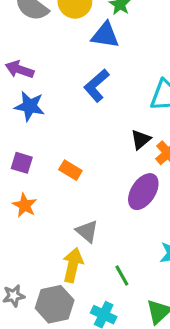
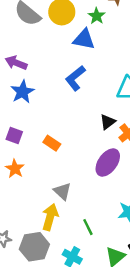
blue star: (30, 106) -> (22, 92), turned 30

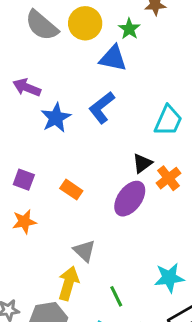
blue star: (22, 92) -> (56, 118), moved
purple ellipse: (108, 163) -> (130, 199), moved
orange star: (15, 169) -> (24, 222), turned 30

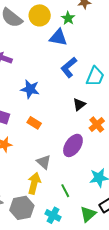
blue L-shape: (102, 108) -> (69, 67), moved
blue star: (56, 118) -> (30, 89), moved, turned -30
orange cross: (168, 178) -> (97, 125), moved
purple ellipse: (130, 199) -> (73, 145), moved

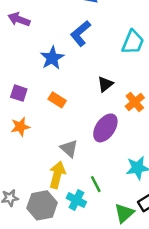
blue L-shape: (69, 67) -> (81, 33), moved
blue star: (30, 89) -> (52, 58), turned 30
black triangle: (79, 104) -> (105, 84), moved
cyan cross: (53, 215) -> (76, 200), moved

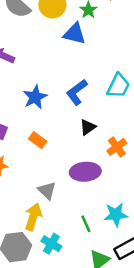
blue L-shape: (81, 33) -> (77, 92), moved
purple ellipse: (105, 128) -> (85, 172), turned 48
green line: (96, 184) -> (86, 224), moved

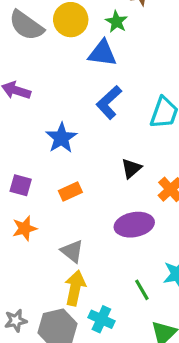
blue L-shape: (77, 92) -> (109, 102), moved
orange rectangle: (38, 140) -> (70, 192), turned -54
gray triangle: (47, 191) -> (72, 251), moved

